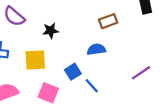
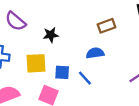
blue square: (73, 72) -> (62, 72), moved, turned 35
blue line: (92, 86) -> (85, 78), moved

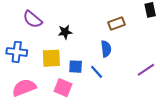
blue semicircle: (95, 53) -> (106, 49), turned 91

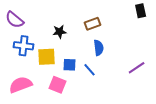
purple semicircle: (32, 19) -> (15, 20), moved
brown rectangle: (117, 24) -> (93, 24), moved
blue cross: (17, 52) -> (24, 46), moved

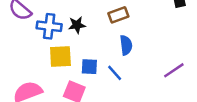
blue cross: (24, 46) -> (49, 26), moved

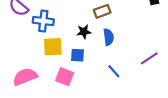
black star: (77, 25) -> (84, 32), moved
blue line: (115, 73) -> (114, 71), moved

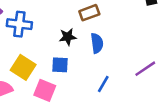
yellow square: (53, 47) -> (23, 67), moved, turned 36
blue line: (114, 71) -> (103, 84), turned 72

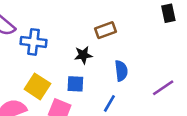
blue semicircle: (97, 43) -> (121, 71), moved
blue line: (103, 84) -> (109, 103), moved

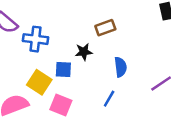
blue square: (75, 84) -> (63, 70), moved

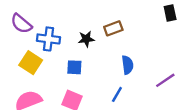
black star: (84, 52) -> (86, 39), moved
yellow square: (39, 82) -> (31, 63), moved

